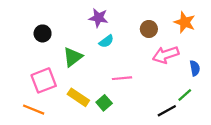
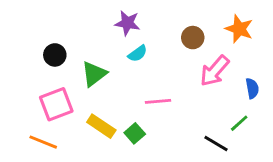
black circle: (43, 33) -> (55, 55), moved
pink arrow: (166, 55) -> (215, 71), turned -30
black line: (167, 111) -> (216, 144), turned 60

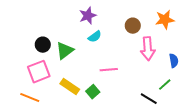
purple star: (127, 23) -> (88, 16), turned -30
orange star: (239, 29) -> (165, 20), turned -30
black circle: (55, 55) -> (43, 45), moved
pink arrow: (215, 71) -> (148, 49), turned -45

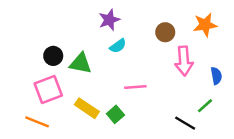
green triangle: (65, 51) -> (81, 63), turned 48

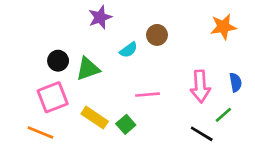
purple star: (109, 20) -> (100, 17), moved
brown circle: (165, 32) -> (157, 35), moved
pink arrow: (184, 61) -> (200, 86), moved
green triangle: (81, 63) -> (88, 69), turned -30

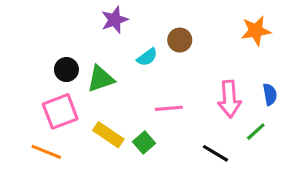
black line: (202, 134) -> (215, 153), moved

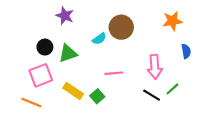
purple star: (115, 20) -> (65, 16), moved, turned -30
brown circle: (180, 40) -> (121, 27), size x1.5
blue semicircle: (270, 94) -> (186, 51), moved
black line: (215, 153) -> (152, 95), moved

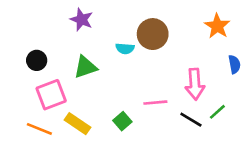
orange star: (172, 21) -> (217, 26), turned -30
cyan semicircle: (99, 39) -> (125, 49), turned 40
black circle: (45, 47) -> (37, 60), moved
pink line: (114, 73) -> (155, 103), moved
yellow rectangle: (73, 91) -> (78, 124), moved

